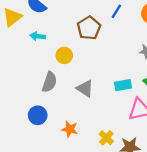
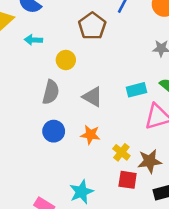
blue circle: (38, 115) -> (54, 131), moved
orange star: (70, 129) -> (90, 135), moved

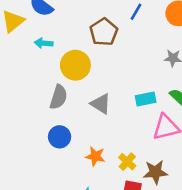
yellow circle: (66, 60) -> (75, 65), size x1.5
orange star: (90, 135) -> (95, 156), moved

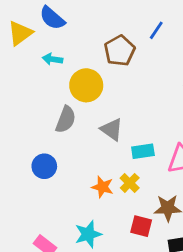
cyan rectangle: (146, 99) -> (143, 151), moved
blue circle: (60, 137) -> (44, 166), moved
yellow cross: (127, 162) -> (130, 183), moved

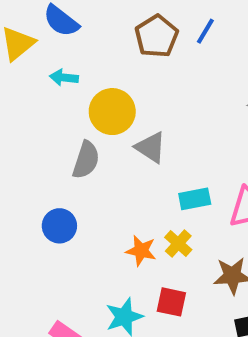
brown pentagon: (120, 51) -> (156, 36), moved
gray triangle: (112, 129) -> (151, 147), moved
red square: (141, 226) -> (171, 302), moved

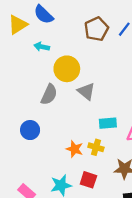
yellow cross: (178, 244) -> (96, 147), turned -32

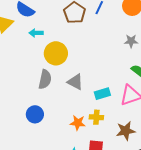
cyan arrow: (42, 47) -> (36, 33), moved
gray triangle: (86, 91) -> (75, 82), moved

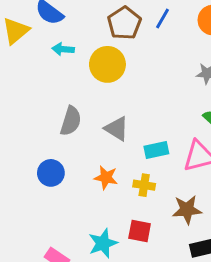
yellow circle: (56, 53) -> (107, 64), moved
orange star: (78, 123) -> (106, 178), moved

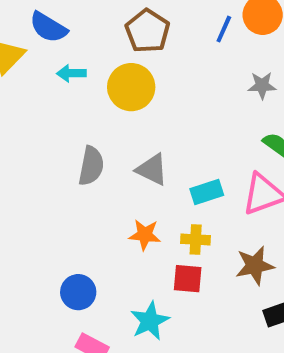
blue line: (163, 19) -> (224, 29), moved
blue circle: (51, 173) -> (78, 292), moved
red square: (140, 231) -> (188, 279), moved

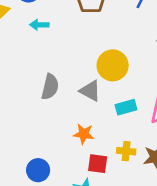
yellow circle: (131, 87) -> (113, 65), moved
yellow cross: (196, 240) -> (126, 151), moved
red square: (188, 279) -> (98, 164), moved

